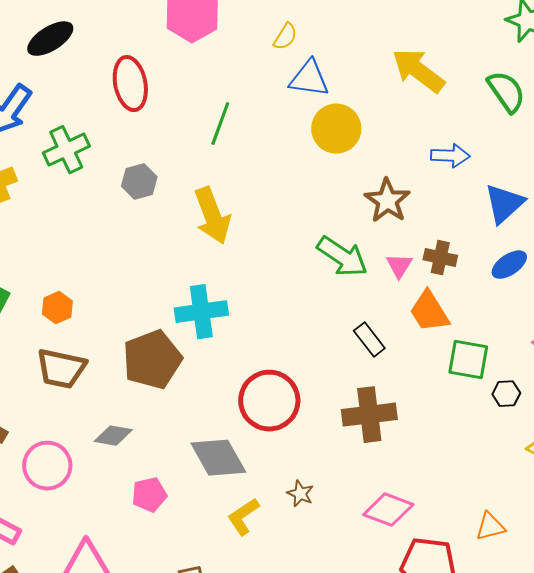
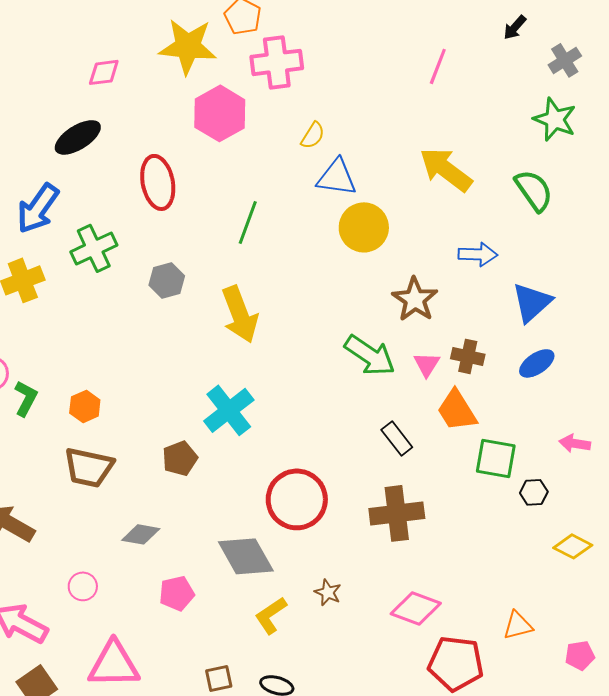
cyan cross: (201, 312) -> (229, 410), turned -30
brown pentagon: (152, 360) -> (180, 458), size x0.6
pink circle: (47, 466) -> (83, 586), moved, size x0.6

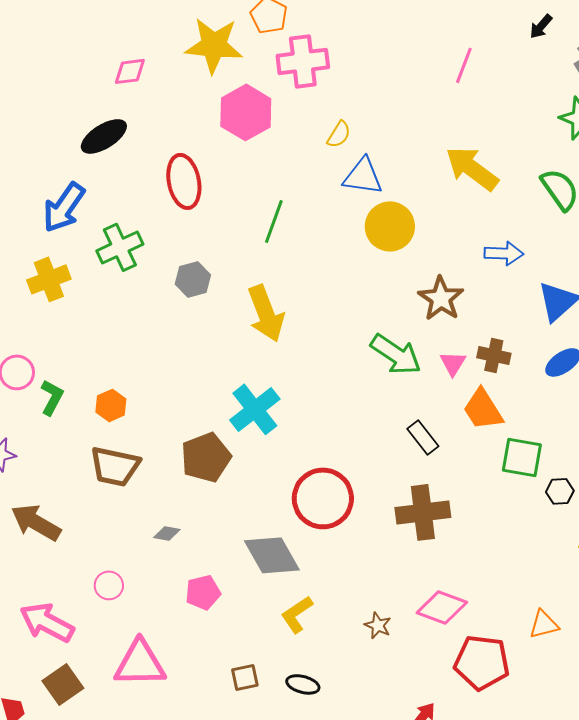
brown pentagon: (180, 458) -> (206, 457), size x1.4
gray diamond: (141, 534) -> (167, 533), size x0.7
brown star: (328, 592) -> (378, 625), moved

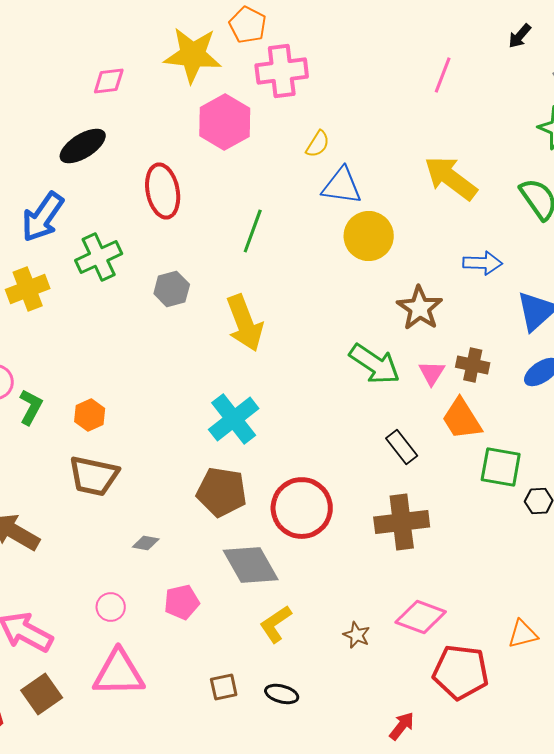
brown pentagon: (206, 457) -> (222, 492), moved, turned 30
pink circle: (109, 585) -> (111, 607), moved

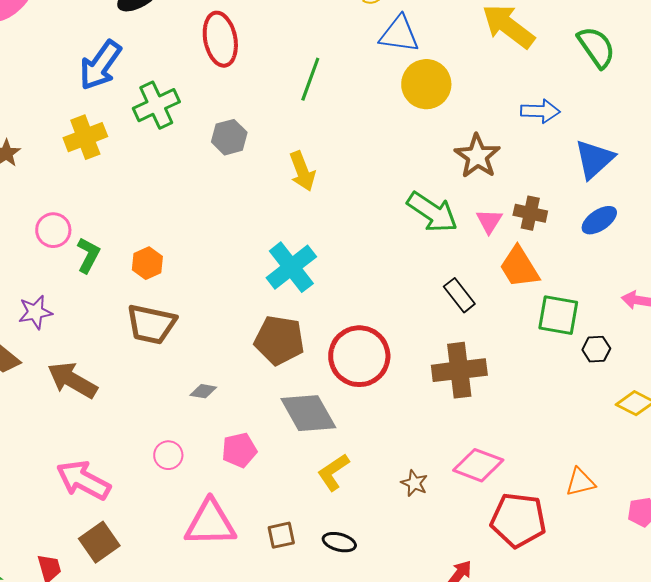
yellow arrow: (245, 323) -> (302, 171), size x0.7
pink triangle: (119, 673) -> (210, 523), moved

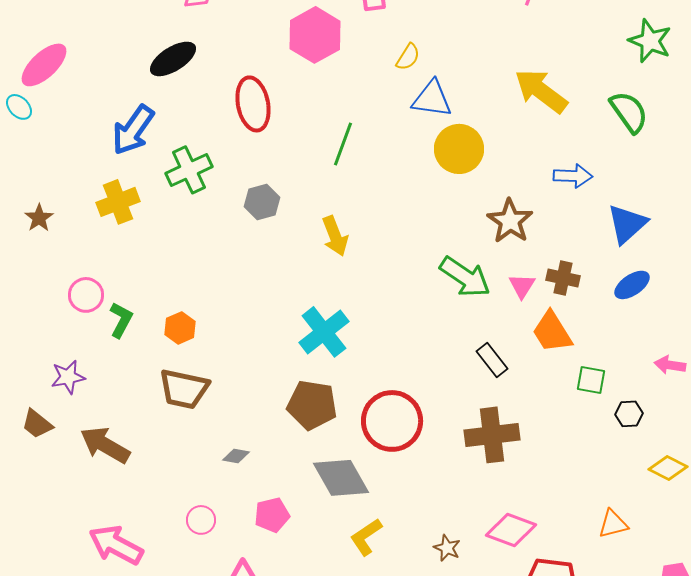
green square: (558, 315) -> (591, 380), size x0.7
orange triangle: (580, 482) -> (613, 524), moved

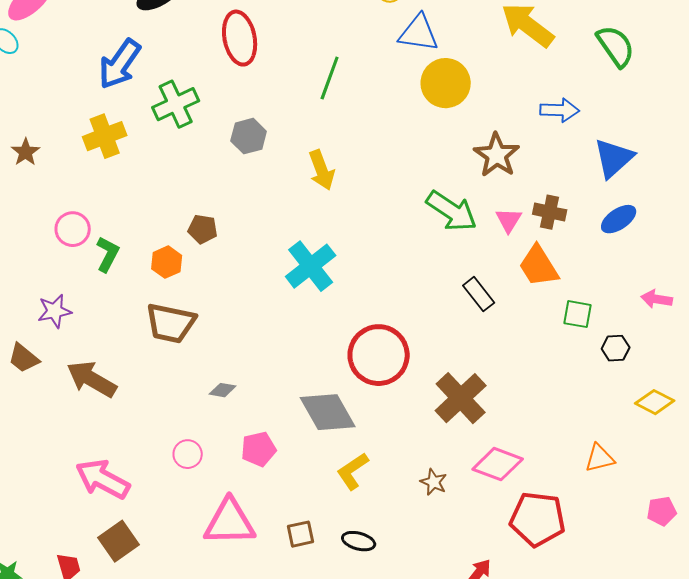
brown pentagon: (312, 405) -> (203, 229), moved, size x0.6
brown cross: (492, 435) -> (461, 398), moved, turned -36

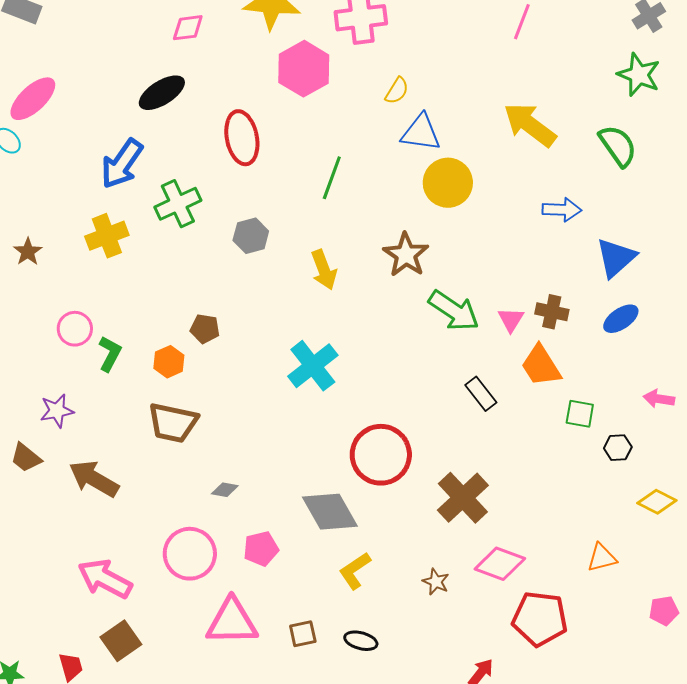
brown star: (497, 155) -> (406, 255), moved
pink circle: (188, 454) -> (190, 554), size x1.8

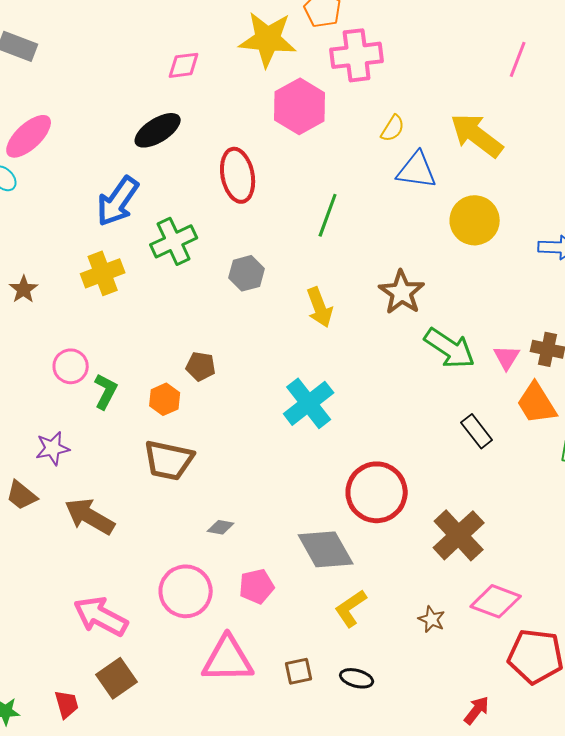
yellow arrow: (530, 125) -> (477, 135), moved
yellow circle: (448, 183) -> (475, 220), moved

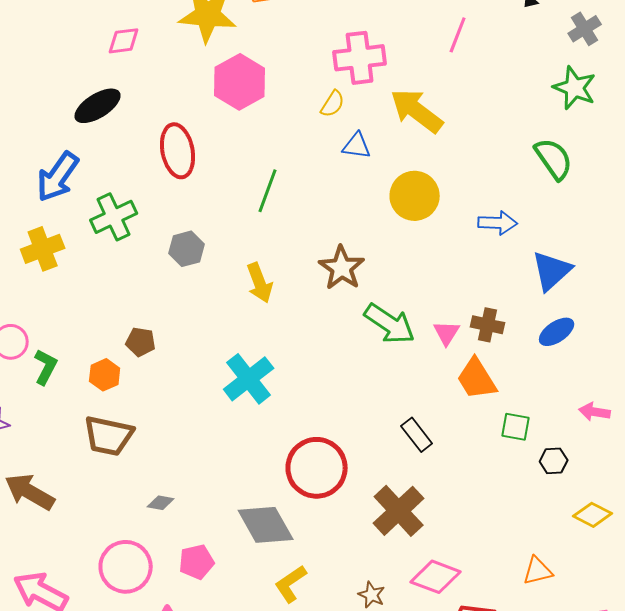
pink cross: (357, 55) -> (360, 58), moved
blue triangle: (417, 170) -> (357, 146), size x0.7
black rectangle: (477, 431) -> (417, 435), moved

